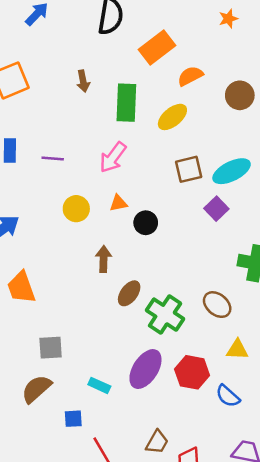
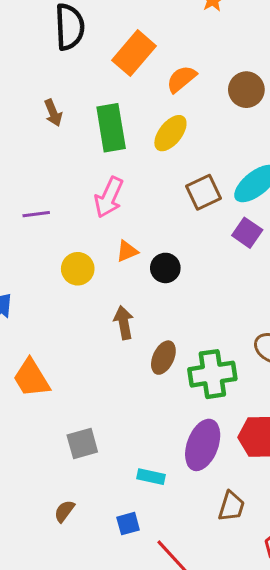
green cross: (165, 315) -> (212, 374), turned -30
brown semicircle: (36, 389) -> (64, 511), moved, size x0.6
brown trapezoid: (157, 442) -> (231, 506), moved

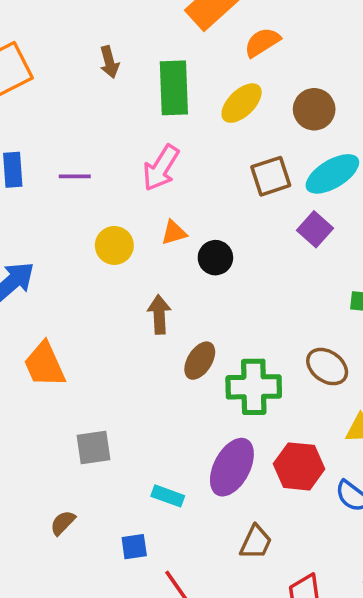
brown circle: (246, 90) -> (314, 109), moved

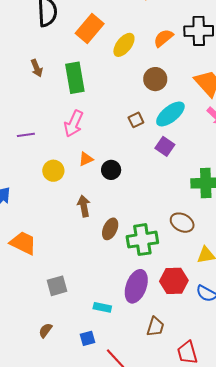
orange semicircle: (262, 42) -> (163, 38), moved
yellow ellipse: (242, 103) -> (124, 45), moved
brown square: (271, 176) -> (136, 120), size x0.7
orange trapezoid: (45, 365) -> (23, 243), turned 148

